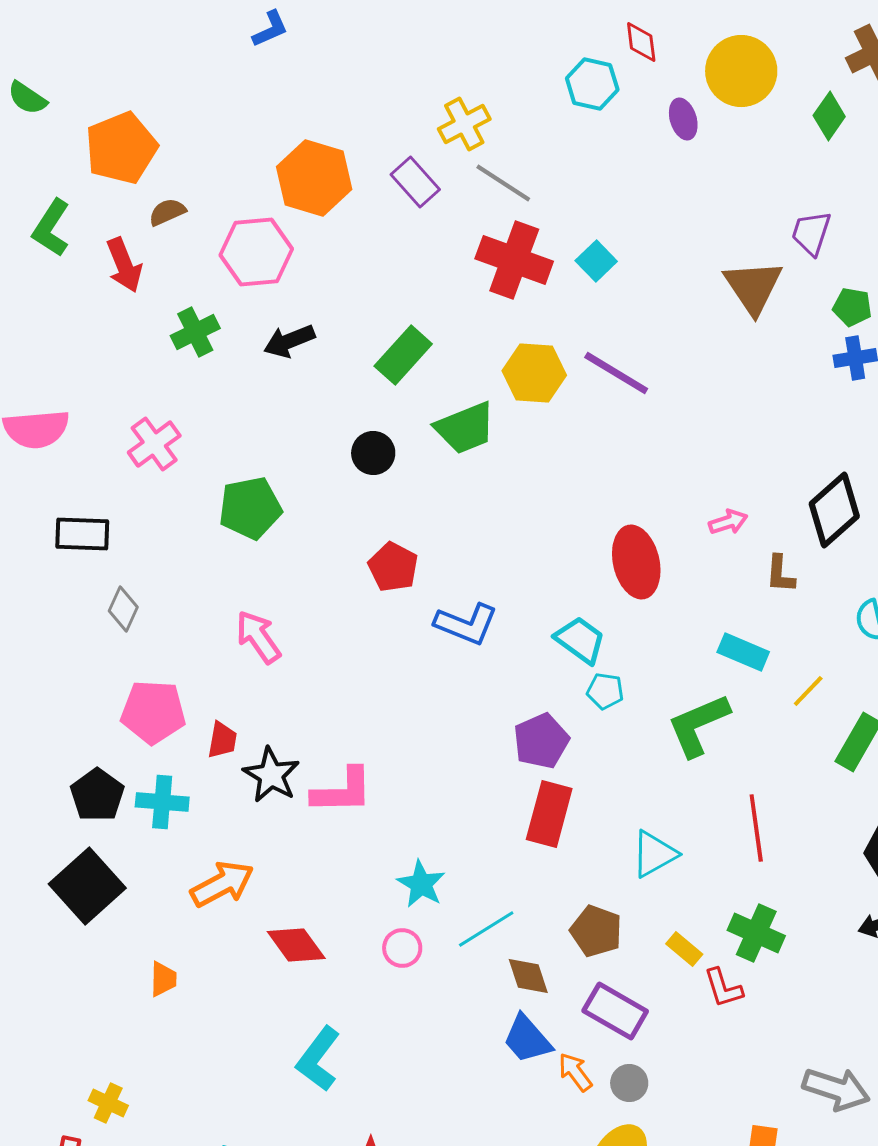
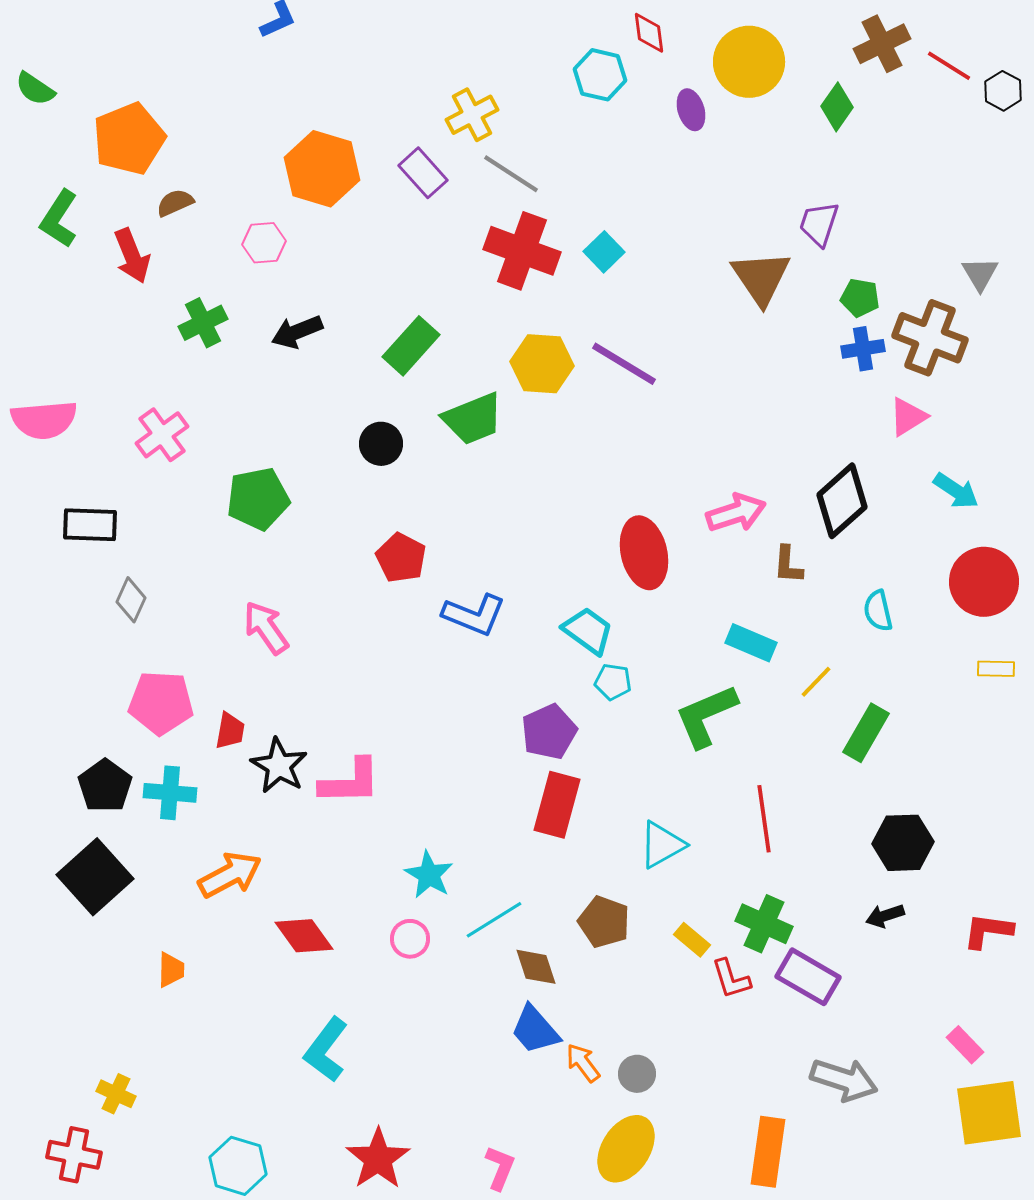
pink hexagon: (256, 252) -> (264, 243), size x0.6
pink arrow: (728, 522) -> (736, 513), size x1.5
purple rectangle: (615, 1011) -> (808, 977), moved

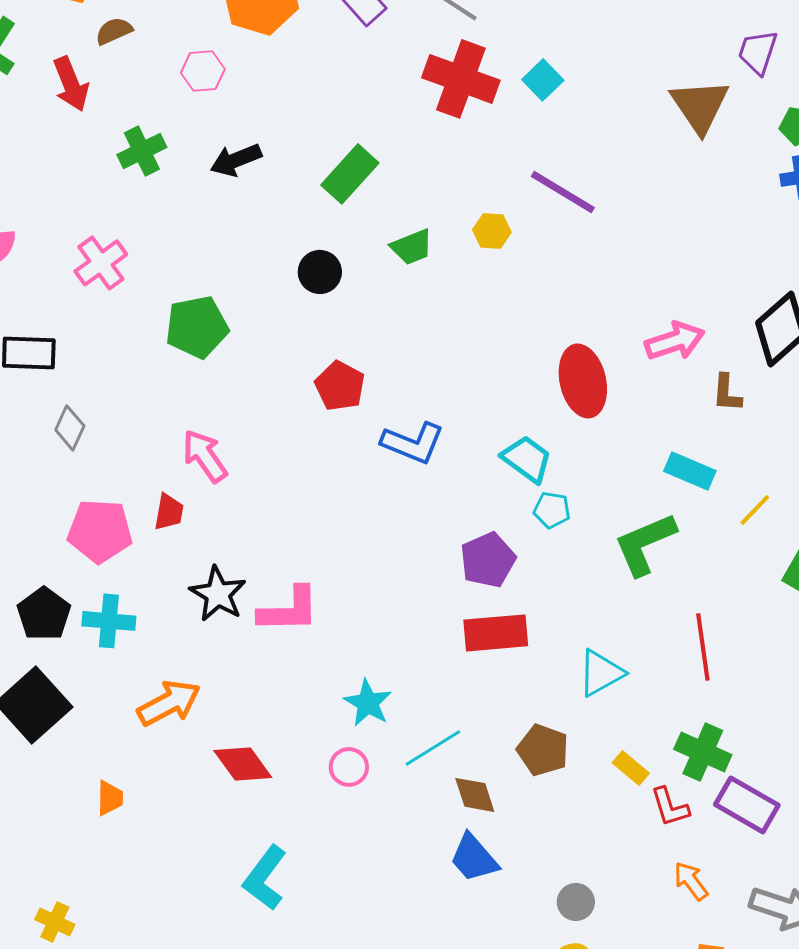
yellow hexagon: (542, 364) -> (492, 231), moved, size x0.6
green trapezoid: (473, 419) -> (412, 247), size x0.7
red trapezoid: (230, 731) -> (169, 512), moved
red rectangle: (557, 805) -> (496, 633), turned 70
orange arrow: (583, 1063) -> (691, 881), moved

